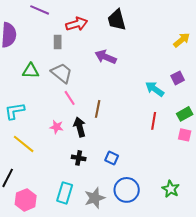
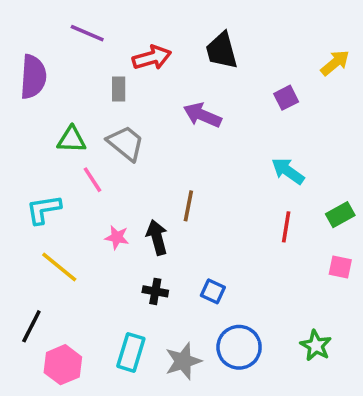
yellow arrow: (182, 40) -> (335, 63), moved
purple square: (178, 78) -> (286, 98), moved
pink line: (70, 98) -> (92, 180), moved
pink square: (185, 135) -> (340, 267), moved

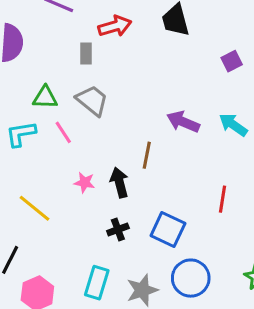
purple arrow: (202, 115) -> (183, 122), moved
cyan L-shape: (44, 209) -> (21, 134), moved
red line: (286, 227) -> (223, 199), moved
black cross: (155, 291) -> (118, 229), turned -30
blue square: (213, 291) -> (168, 229), size x1.6

